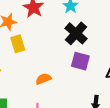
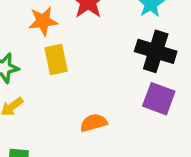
black cross: (76, 33) -> (156, 51), turned -30

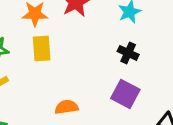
black cross: (156, 51) -> (128, 53), size x0.6

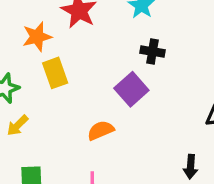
purple square: (125, 94) -> (131, 89), moved, turned 36

